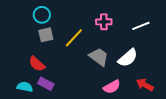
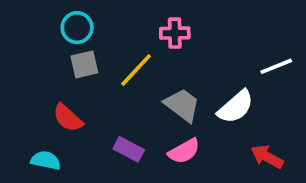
pink cross: (104, 22) -> (175, 33), moved
white line: (141, 26) -> (276, 66), moved
purple rectangle: (46, 84) -> (129, 149), moved
pink semicircle: (112, 87) -> (184, 151), moved

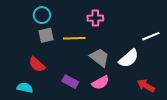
yellow line: (136, 70) -> (74, 38), turned 45

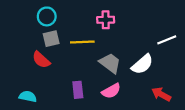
red semicircle: (37, 64) -> (41, 60), moved
purple rectangle: (70, 82) -> (78, 90), turned 56

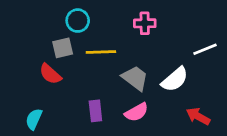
cyan circle: (47, 16) -> (78, 21), moved
pink cross: (106, 20) -> (145, 23), moved
cyan semicircle: (28, 97) -> (34, 119), turned -78

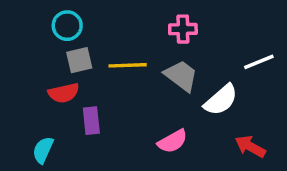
cyan circle: (78, 21) -> (67, 26), moved
red semicircle: (50, 74) -> (64, 93), turned -55
gray trapezoid: (135, 78) -> (181, 76), moved
purple rectangle: (95, 111) -> (91, 121), moved

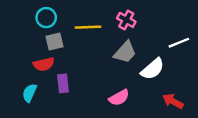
pink cross: (183, 29) -> (126, 20), turned 30
yellow line: (128, 65) -> (88, 27), moved
gray trapezoid: (181, 76) -> (125, 52), turned 95
cyan semicircle: (43, 150) -> (29, 93), moved

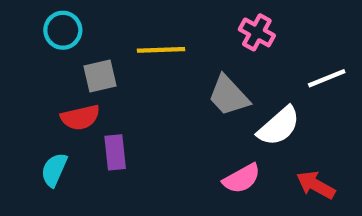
cyan circle: (46, 18) -> (63, 30), moved
pink cross: (126, 20) -> (257, 32), moved
gray trapezoid: (125, 52) -> (229, 96), turned 95
pink semicircle: (119, 98) -> (242, 178), moved

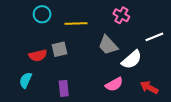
cyan circle: (63, 30) -> (42, 14), moved
gray square: (100, 76) -> (60, 49), moved
purple rectangle: (115, 152) -> (64, 88), moved

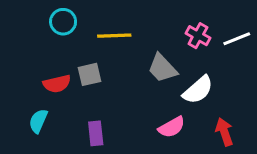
pink cross: (121, 15) -> (198, 36), moved
white line: (154, 37) -> (237, 39), moved
red arrow: (149, 87) -> (224, 132), turned 42

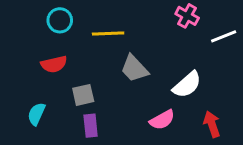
pink cross: (198, 36) -> (187, 16), moved
gray trapezoid: (162, 68) -> (134, 69), moved
gray square: (89, 74) -> (83, 95), moved
red semicircle: (57, 84) -> (54, 64), moved

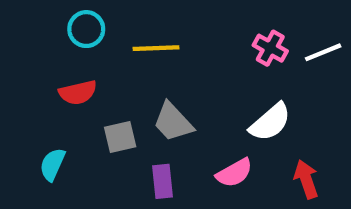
pink cross: (187, 16) -> (270, 48), moved
gray trapezoid: (134, 69) -> (173, 122), moved
purple rectangle: (91, 126) -> (162, 181), moved

